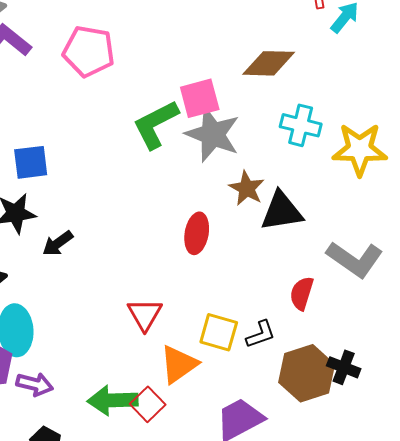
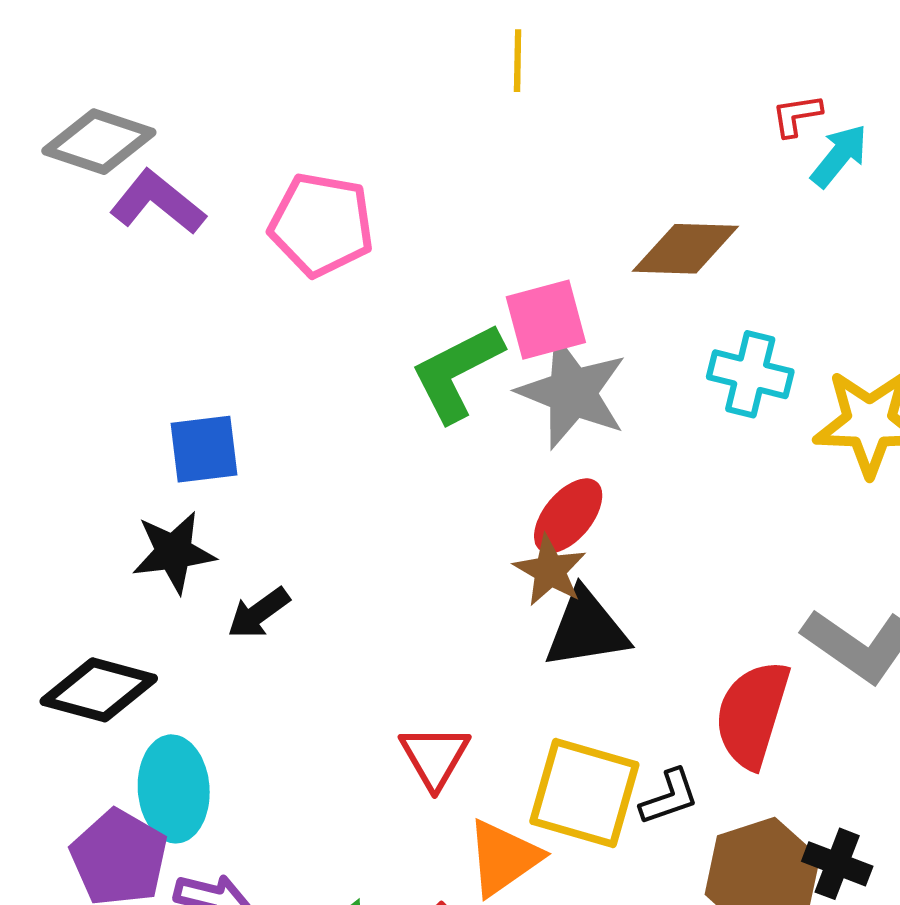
brown star: (247, 188) -> (550, 570), moved
black triangle: (282, 211) -> (586, 629), moved
red ellipse: (197, 233) -> (568, 516), moved, turned 30
red semicircle: (302, 293) -> (752, 714), size x1.6
yellow square: (219, 332) -> (584, 793), size x1.4

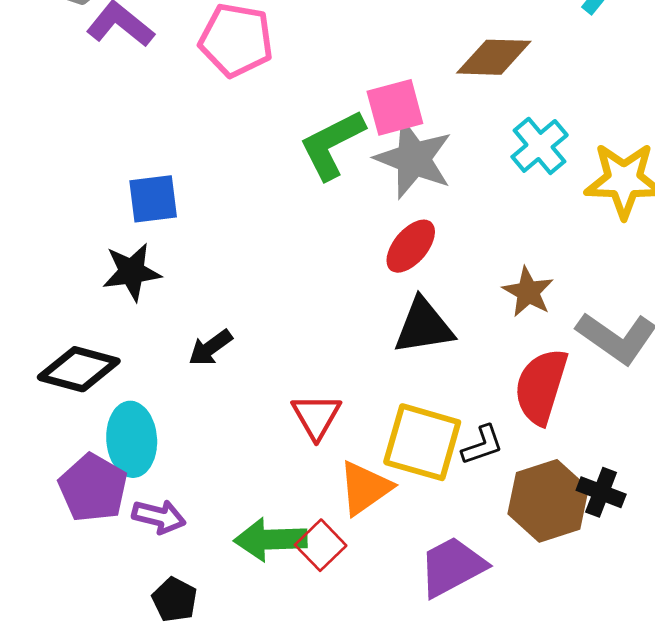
cyan cross: (750, 374) -> (540, 146), turned 36
brown star: (550, 570) -> (528, 292), moved
black arrow: (259, 613) -> (210, 348), moved

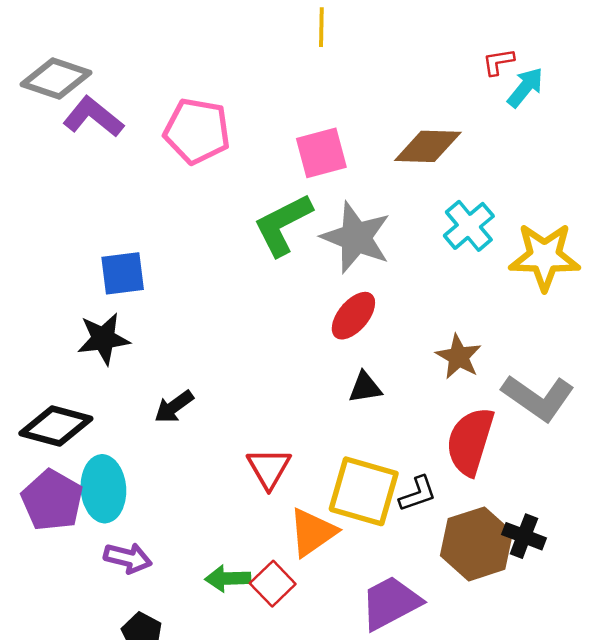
pink square: (395, 107) -> (321, 153), moved
black triangle: (424, 326) -> (365, 387), size x0.6
purple pentagon: (93, 488) -> (52, 500), moved
green arrow: (270, 539) -> (228, 579), size x0.7

